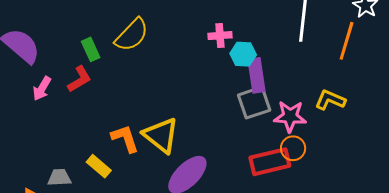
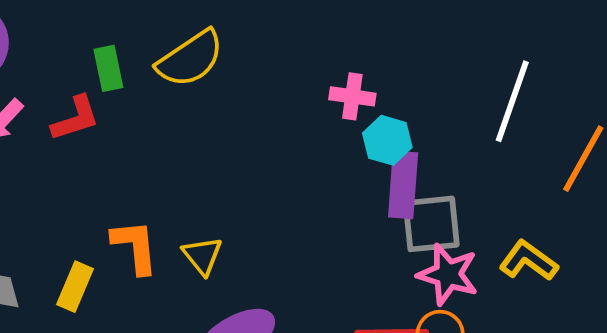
gray square: (254, 103) -> (431, 224), moved
yellow triangle: (161, 135) -> (202, 256), size x0.6
yellow rectangle: (99, 166) -> (75, 287), turned 60

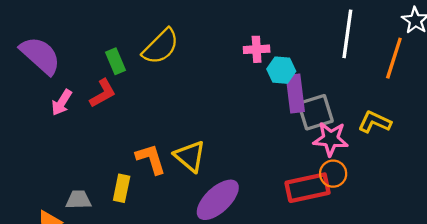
yellow triangle: (202, 256) -> (190, 156), size x1.4

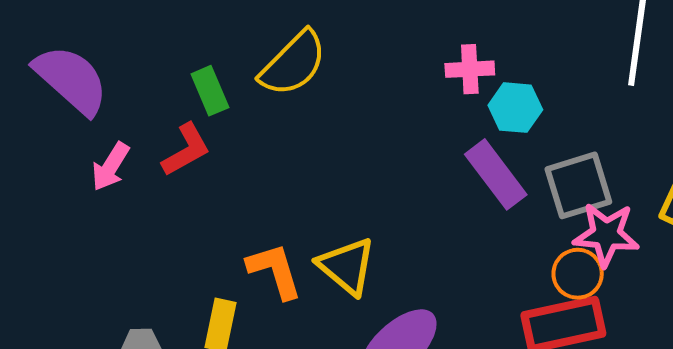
purple rectangle: (295, 93) -> (496, 174), moved, turned -30
orange circle: (333, 174) -> (578, 274), moved

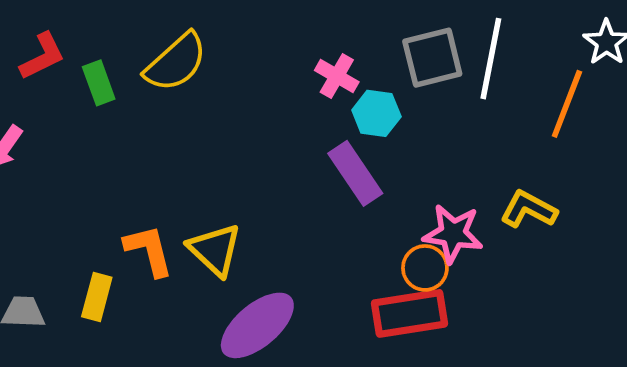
pink cross: (470, 69) -> (337, 76), turned 30
red L-shape: (186, 150) -> (42, 56), moved
gray square: (578, 185) -> (432, 58), moved

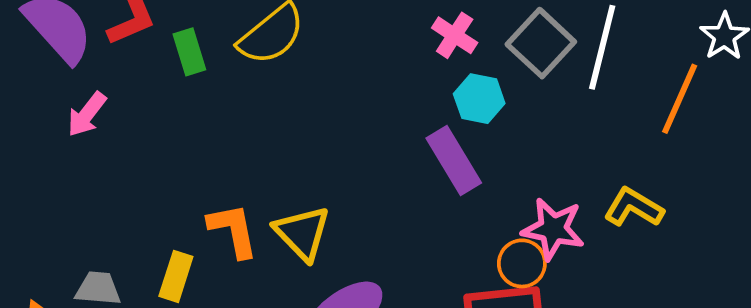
gray square: (432, 58) -> (541, 43), turned -36
pink cross: (337, 76) -> (455, 35), moved

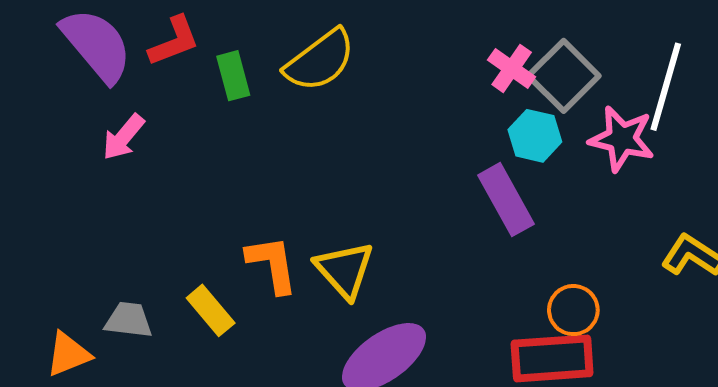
gray square: (541, 43) -> (564, 76), moved
pink star: (553, 229) -> (622, 139), moved
yellow rectangle: (176, 276) -> (211, 310), turned -60

